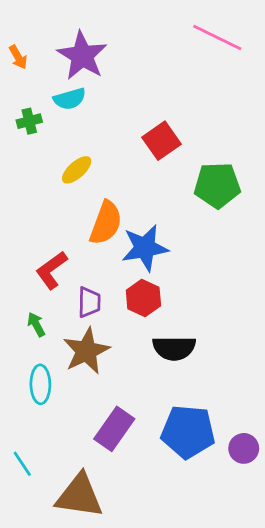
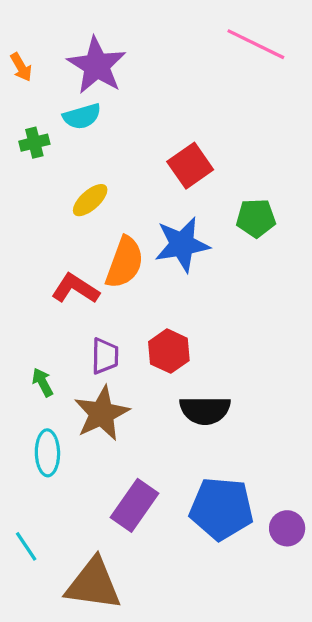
green pentagon: (217, 185) -> (256, 218), size x0.7
blue star: (145, 248) -> (182, 244), moved
red L-shape: (52, 270) -> (75, 289), moved, turned 69

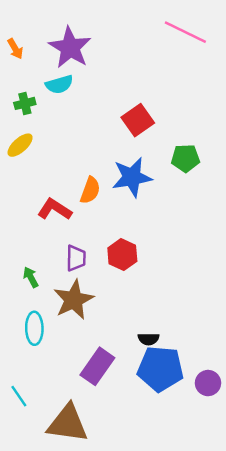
yellow ellipse: (90, 200) -> (20, 145), moved
orange semicircle: (125, 262) -> (90, 190), size x0.7
black semicircle: (205, 410) -> (149, 339), moved, size x0.6

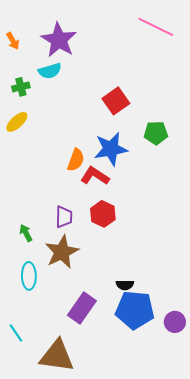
red L-shape: (55, 209) -> (95, 176), moved

